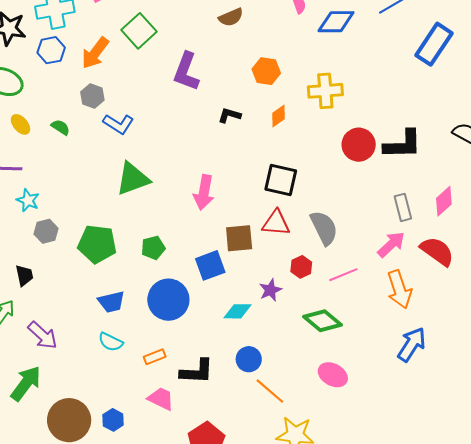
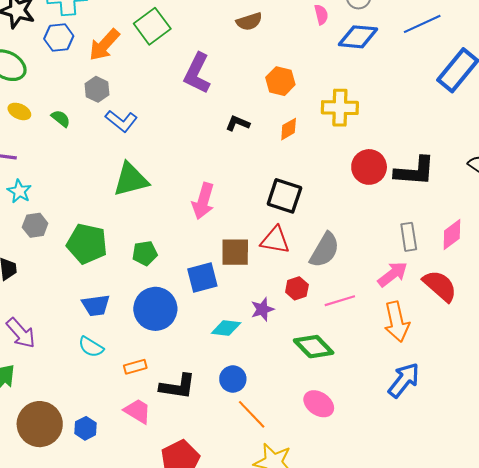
yellow ellipse: (20, 124) -> (19, 111), turned -30
gray semicircle: (324, 228) -> (325, 250), turned 51

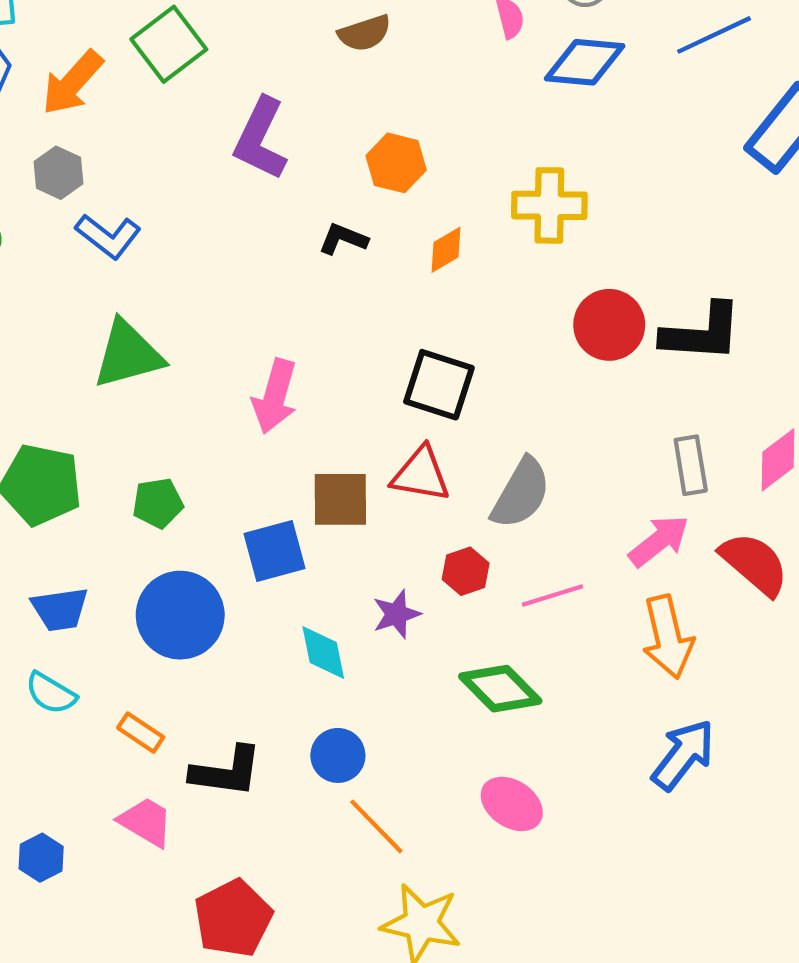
orange hexagon: (280, 81) -> (396, 163), moved
cyan diamond: (226, 328) -> (323, 653), turned 72
orange rectangle: (135, 367) -> (141, 733), turned 50

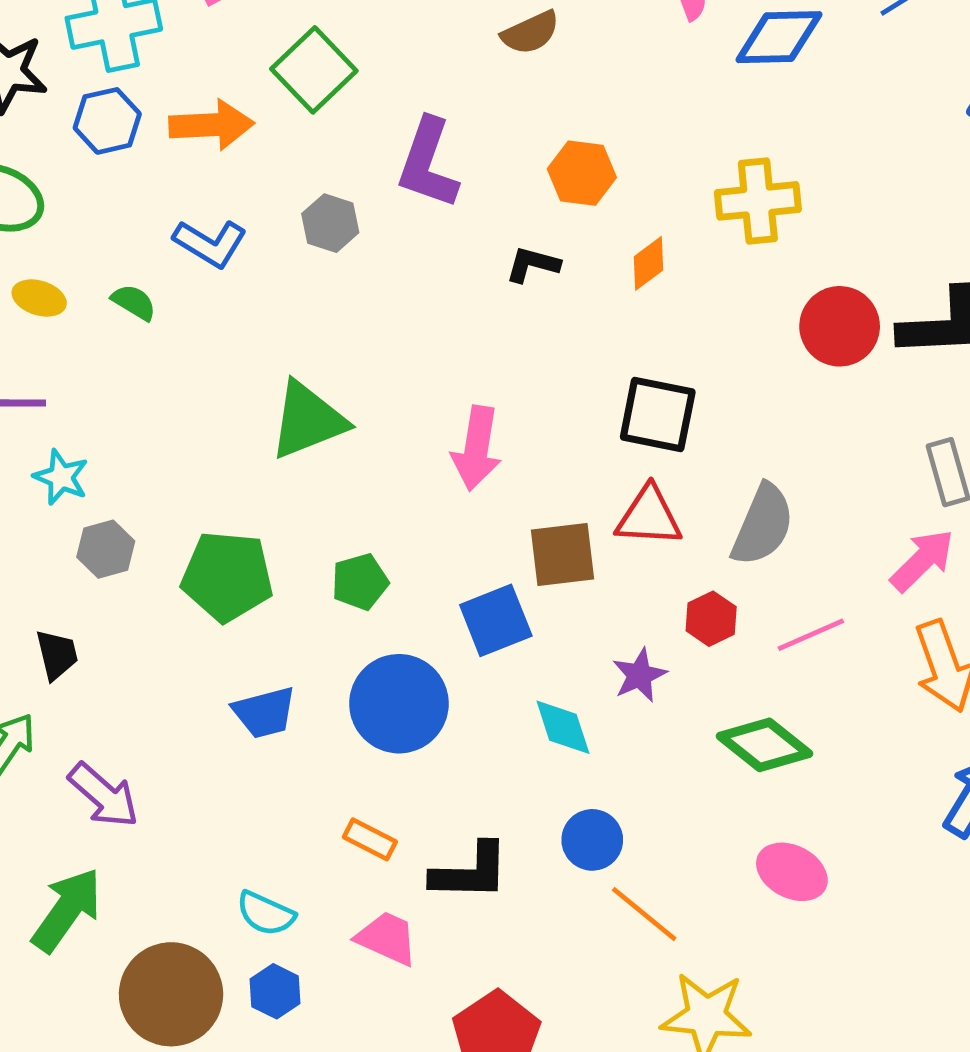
orange arrow: (72, 83) -> (211, 125), turned -128
gray hexagon: (58, 173) -> (330, 223), moved
blue L-shape: (108, 236) -> (210, 243), moved
cyan semicircle: (51, 693) -> (266, 913), moved

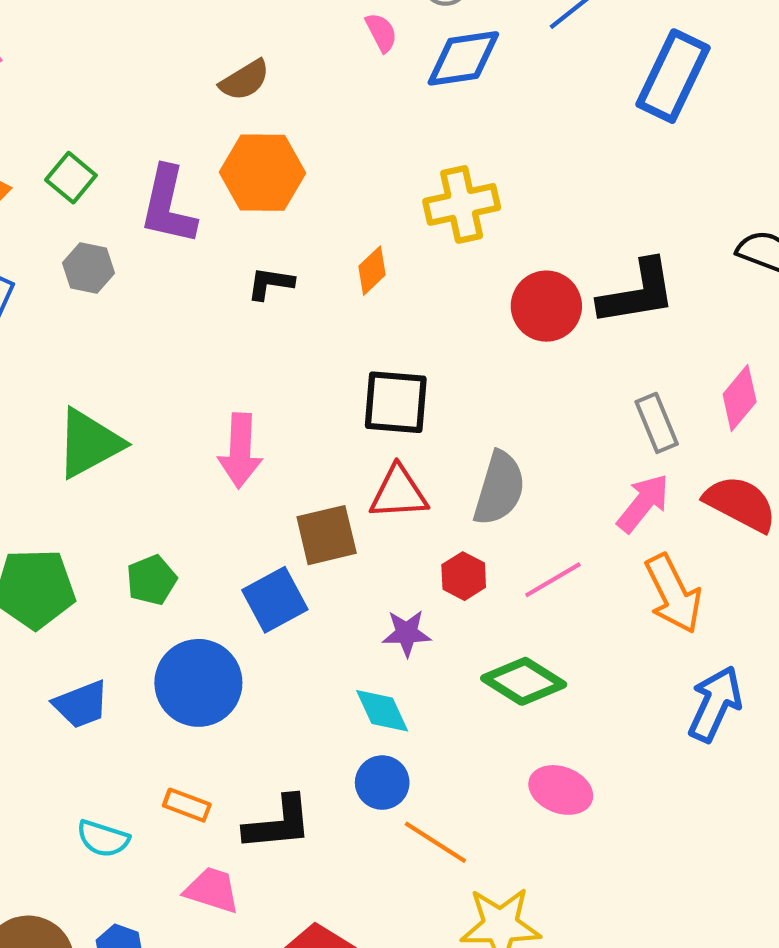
green square: (314, 70) -> (71, 178), moved, size x0.7
orange hexagon: (582, 173) -> (263, 173), moved, size x1.4
purple star: (639, 675) -> (407, 633), turned 30
cyan diamond: (563, 727) -> (382, 711), moved
cyan semicircle: (266, 913) -> (103, 839), moved

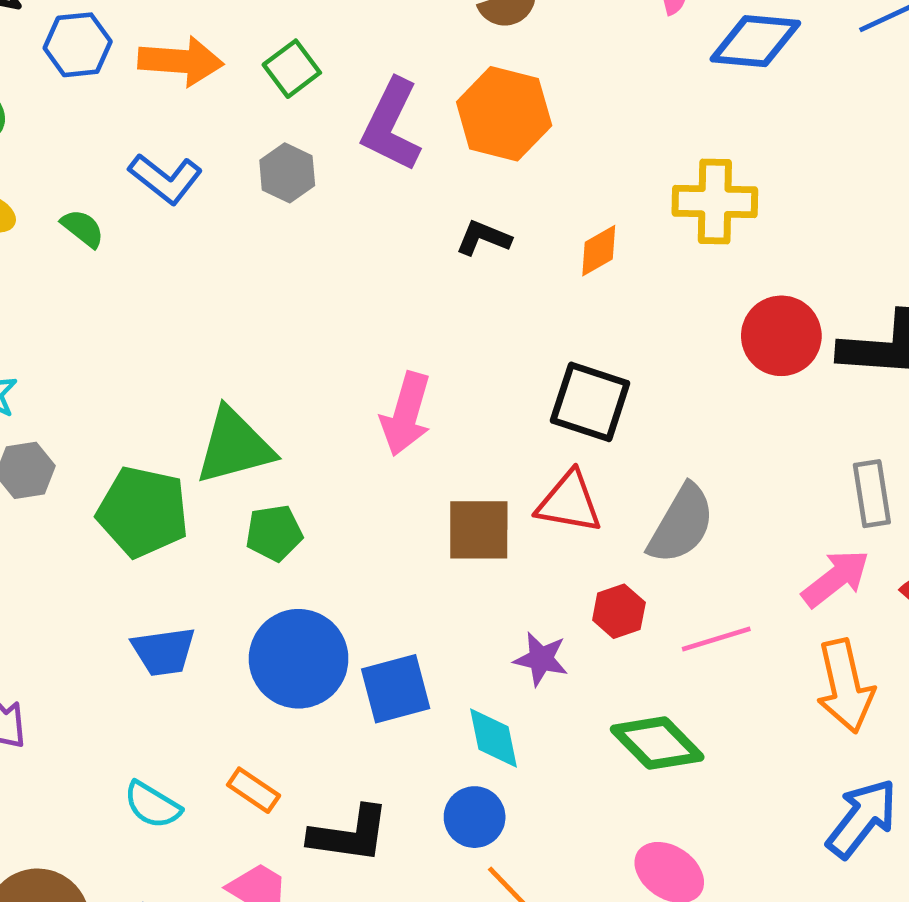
green triangle: (89, 443) -> (234, 446), moved
blue square: (275, 600) -> (396, 689), moved

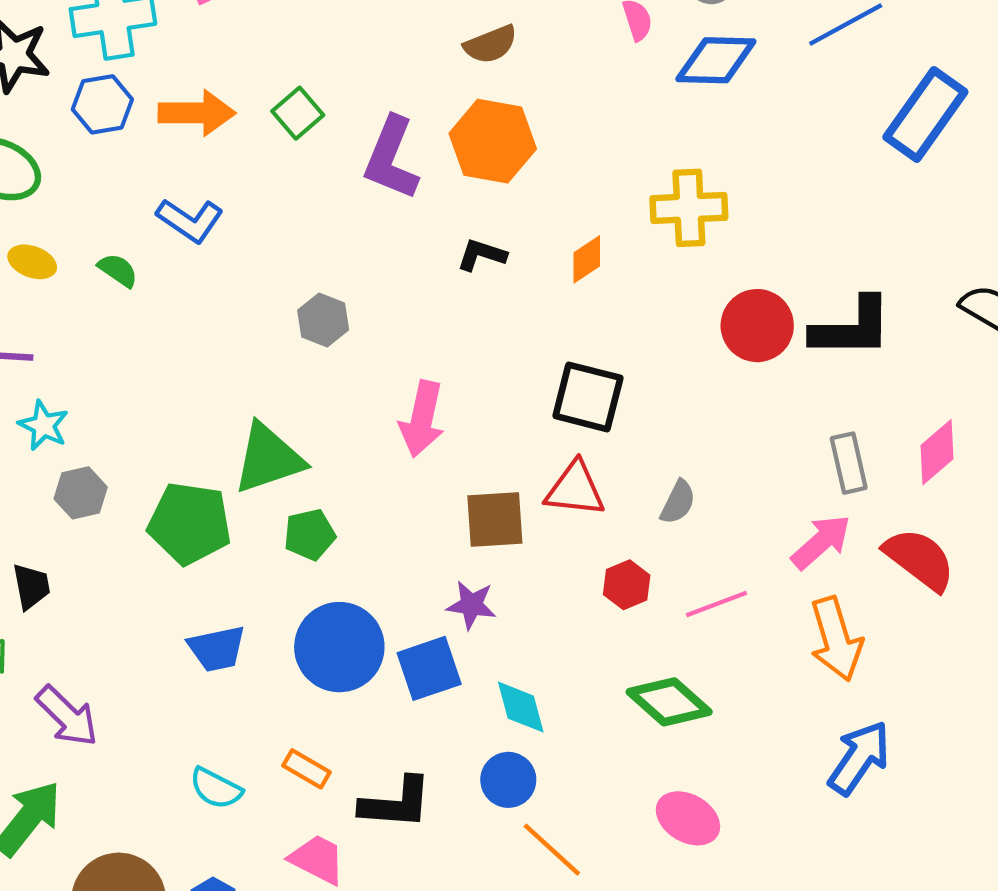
gray hexagon: (287, 173) -> (323, 320), moved
gray semicircle: (681, 524) -> (678, 502), size x0.6
purple star: (541, 659) -> (471, 605), moved

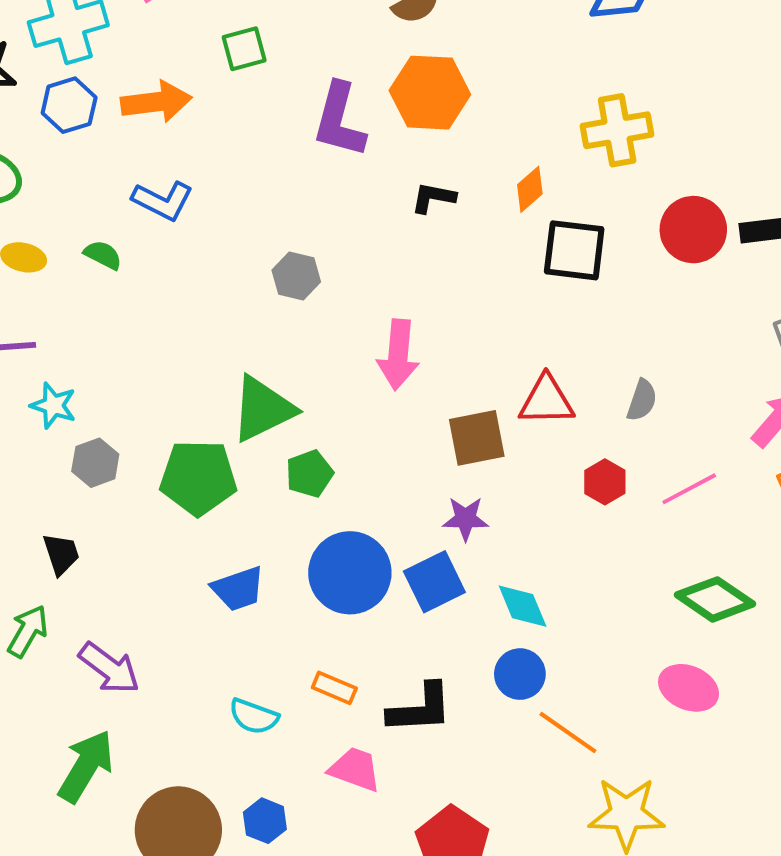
green square: (298, 113) -> (244, 49), moved, turned 33
black square: (588, 397) -> (574, 250), moved
green diamond: (669, 702) -> (715, 599), moved

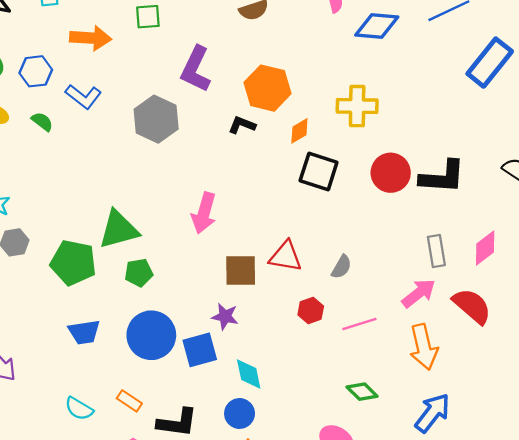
orange hexagon: (430, 93) -> (267, 88), moved
blue hexagon: (69, 105) -> (36, 71), moved
gray hexagon: (296, 276) -> (156, 119), moved, size x1.6
green diamond: (715, 599) -> (362, 392), size x0.7

